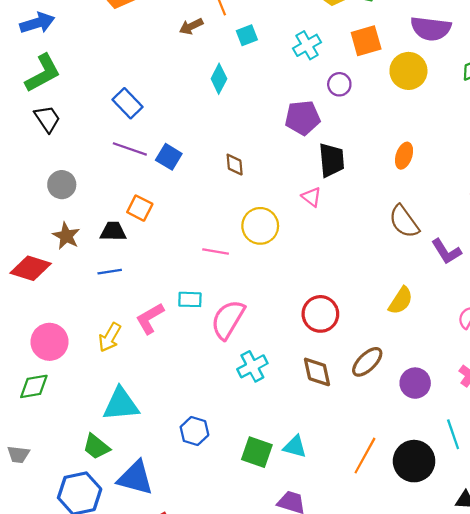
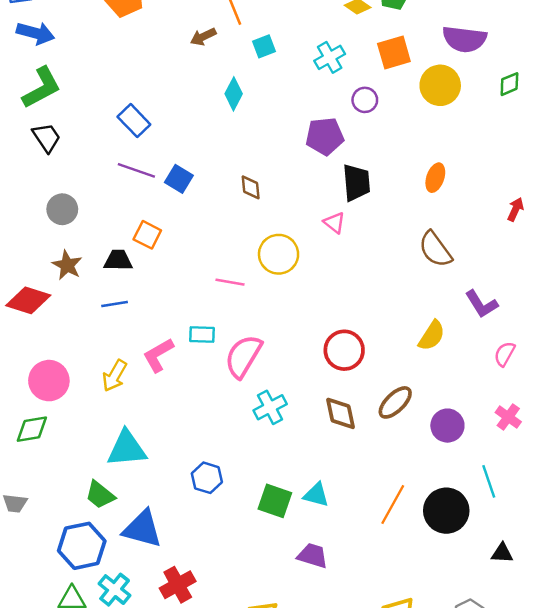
blue arrow: (37, 23) -> (36, 33), turned 32
purple L-shape: (446, 252) -> (481, 304), moved

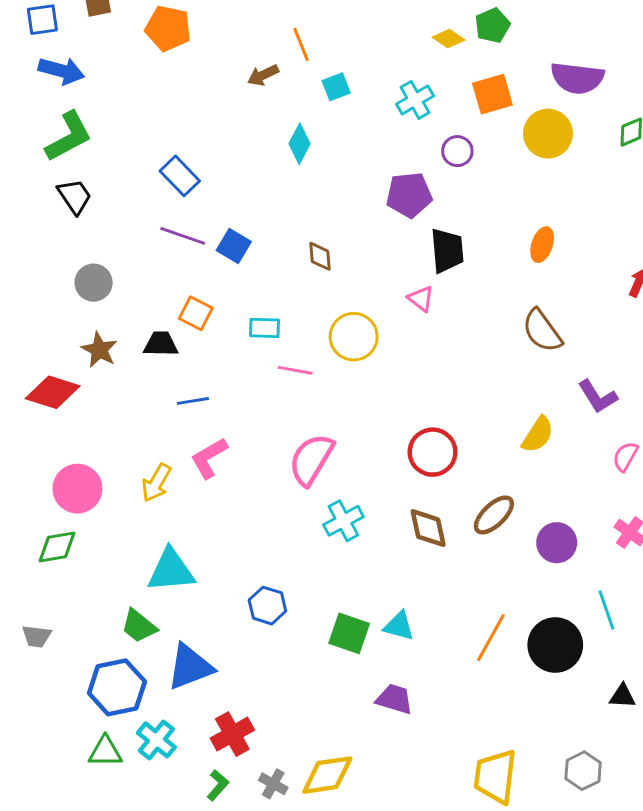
blue line: (115, 304) -> (193, 401), moved
cyan rectangle: (202, 334) -> (264, 328), moved
blue triangle: (142, 529) -> (190, 667), turned -36

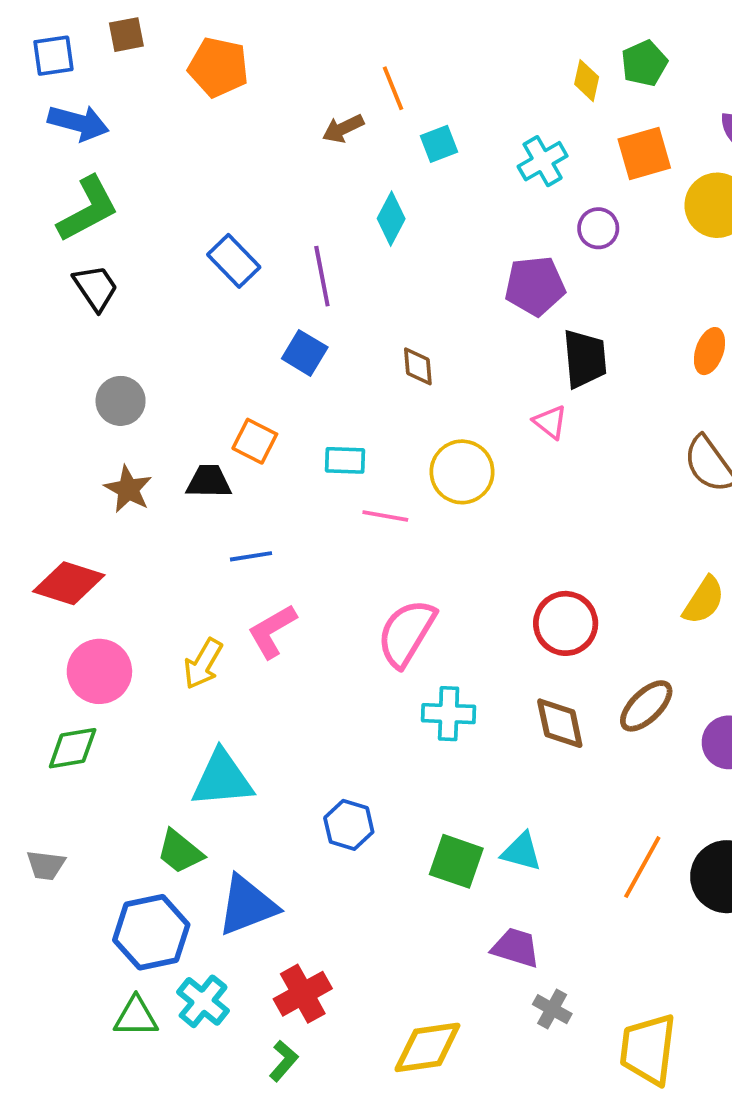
yellow diamond: (449, 39) -> (587, 81), turned 68
purple line: (183, 236) -> (322, 276), moved, turned 60
red diamond: (53, 392) -> (69, 583), moved
cyan cross: (343, 521) -> (449, 714), turned 30
gray cross: (273, 784) -> (552, 1009), moved

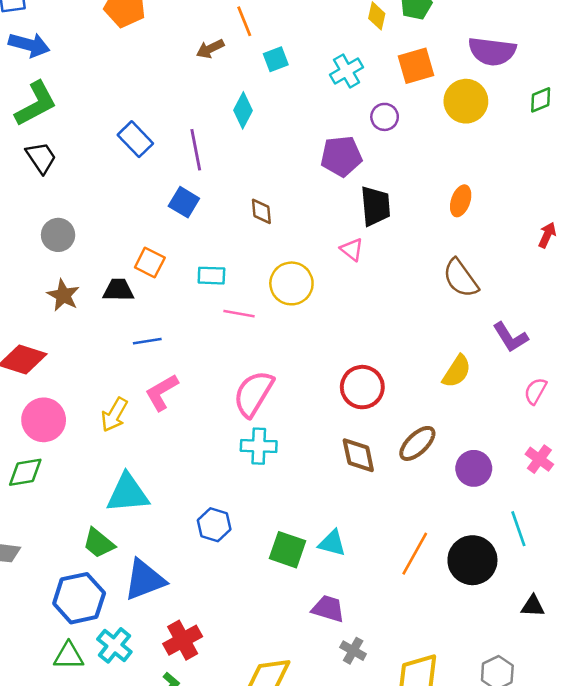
cyan cross: (449, 714) -> (259, 446), moved

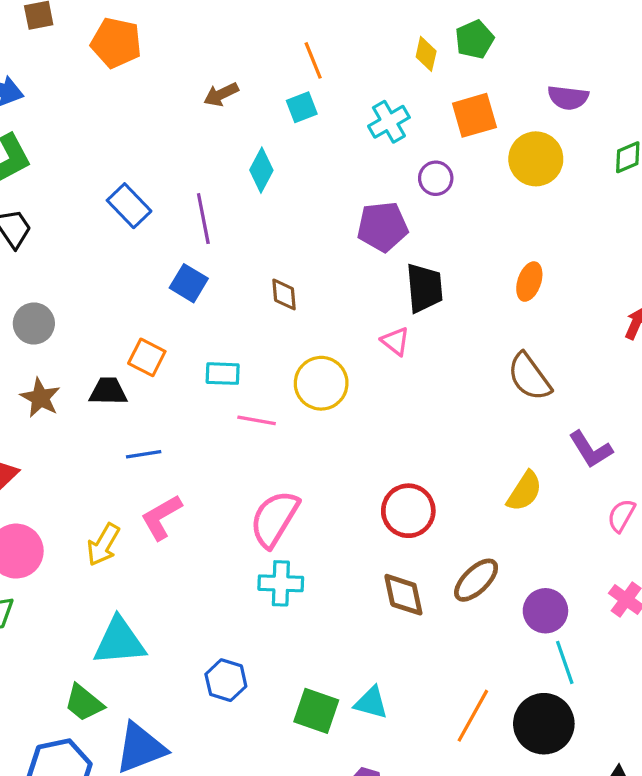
orange line: (244, 21) -> (313, 60), moved
purple semicircle: (492, 51) -> (568, 98), size x0.7
cyan line: (518, 529) -> (565, 662), moved

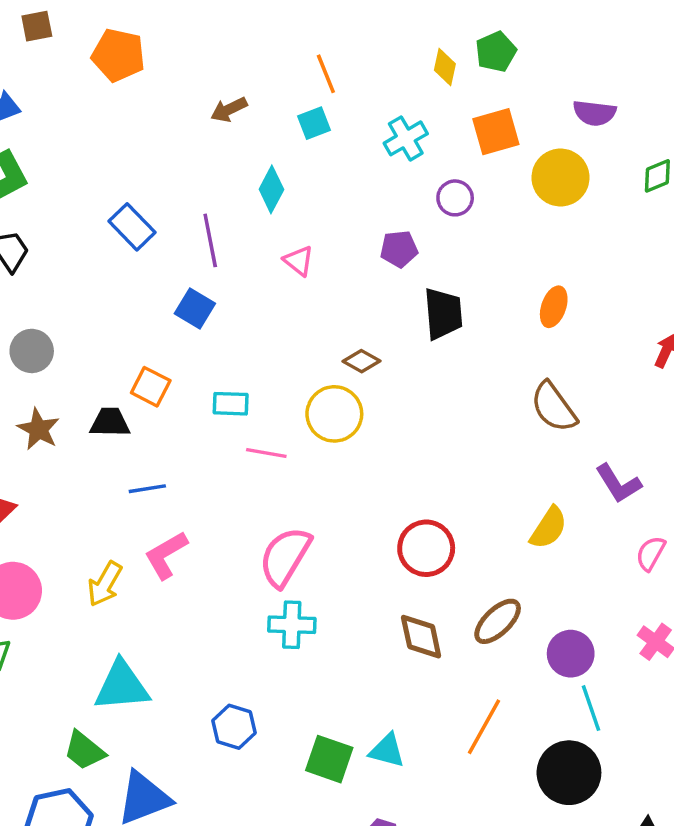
purple pentagon: (382, 227) -> (399, 249), size x0.7
brown diamond: (284, 294) -> (362, 361), moved, turned -56
pink triangle: (395, 341) -> (299, 261), moved
orange line: (473, 716) -> (484, 727), moved

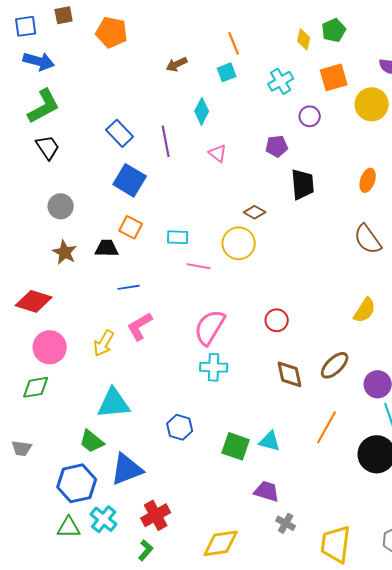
blue square: (195, 308) -> (130, 180), moved, size x1.4
red circle: (426, 548) -> (277, 320), moved, size x0.7

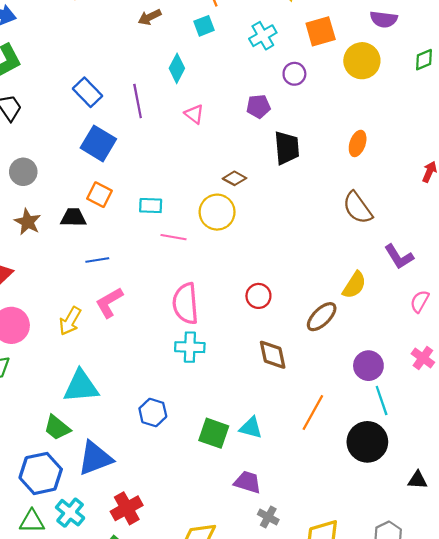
pink semicircle: (210, 327) -> (186, 304), turned -36
brown ellipse: (335, 365) -> (322, 317), moved

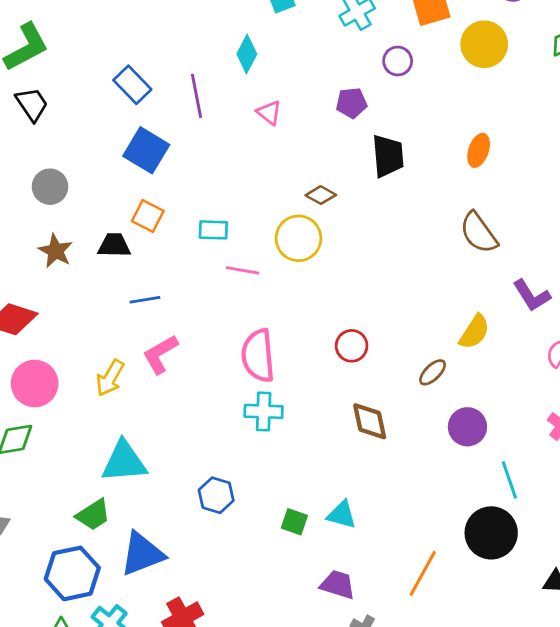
brown ellipse: (322, 317) -> (433, 372), size x0.7
purple circle: (368, 366) -> (467, 427), moved
orange line: (313, 412) -> (423, 573), moved
green trapezoid: (57, 428) -> (93, 515), turned -72
green square: (214, 433) -> (294, 522), size x0.7

